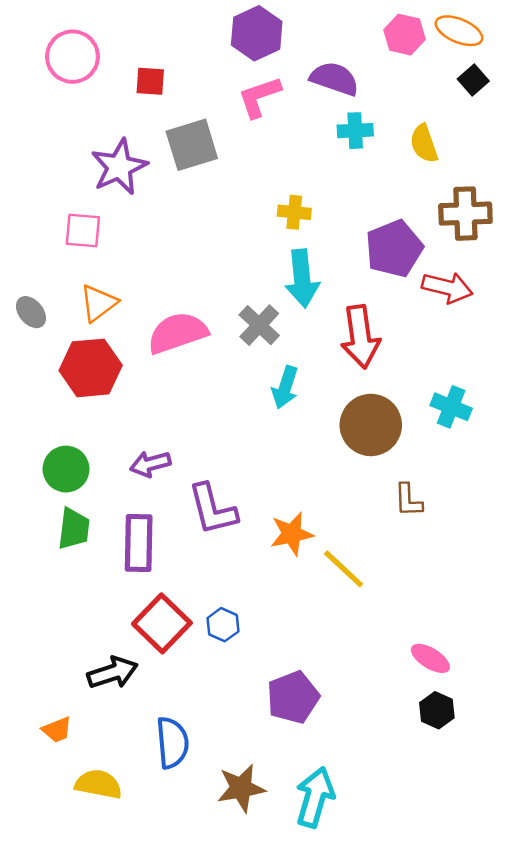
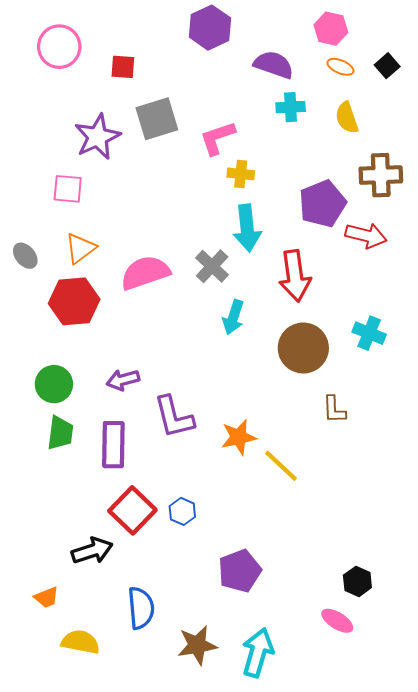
orange ellipse: (459, 31) -> (340, 67), moved, size x0.7
pink L-shape: (259, 97) -> (217, 138), moved
pink ellipse: (430, 658) -> (337, 621), moved

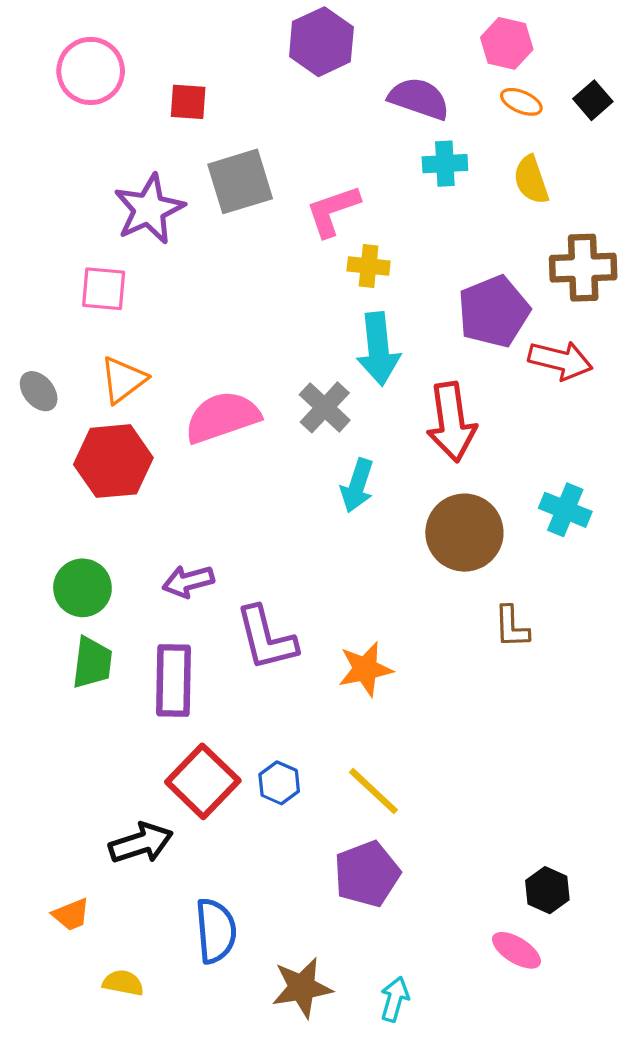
yellow line: (281, 466) -> (373, 791), moved
yellow semicircle: (80, 642) -> (123, 983), size x0.7
cyan arrow: (258, 653) -> (395, 999), size x0.6

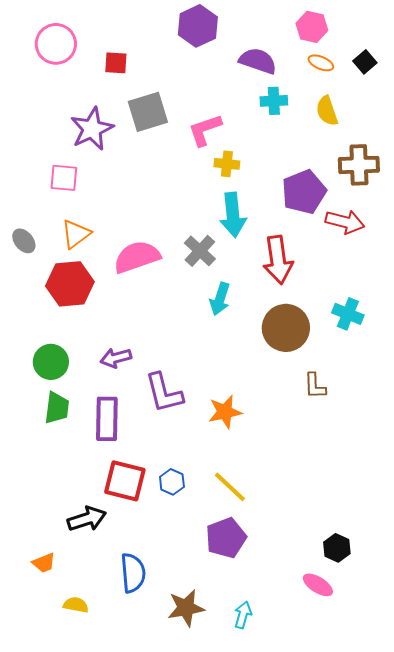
red square: (203, 781) -> (125, 481), turned -30

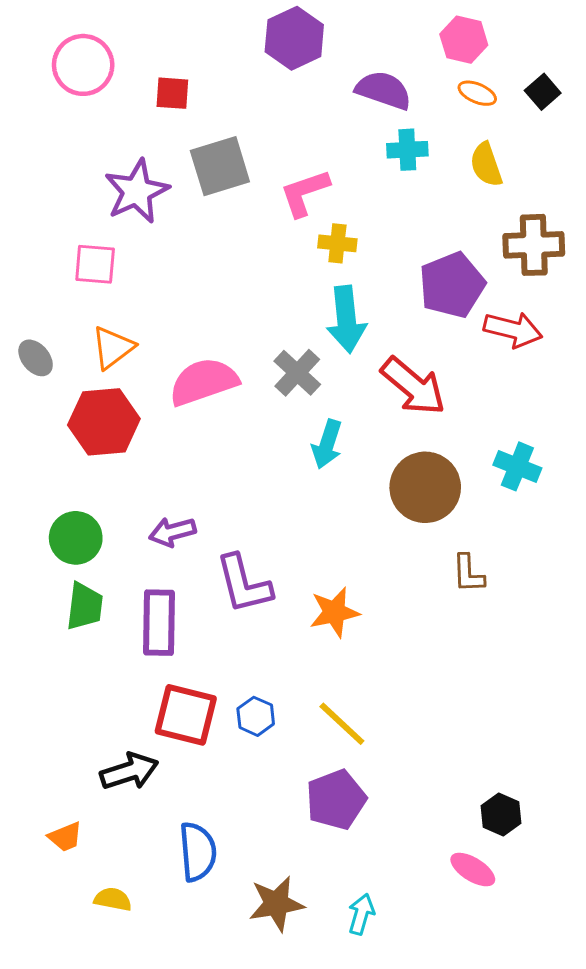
red arrow: (278, 260) -> (413, 386), turned -42

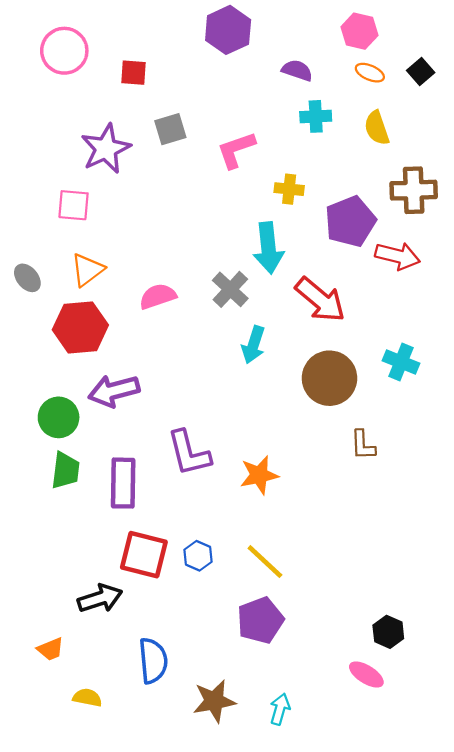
purple semicircle: (384, 90) -> (297, 70), size x0.7
gray square: (220, 166) -> (170, 129), size x0.7
yellow cross: (337, 243) -> (289, 189), moved
pink semicircle: (204, 382) -> (158, 296), size x0.7
purple arrow: (172, 532) -> (114, 391), moved, size x1.4

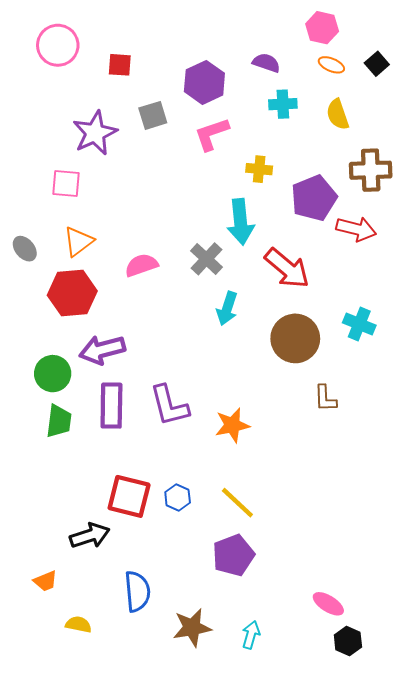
purple hexagon: (228, 30) -> (204, 82), moved
purple rectangle: (123, 483) -> (111, 406), moved
black hexagon: (388, 632) -> (348, 641), moved

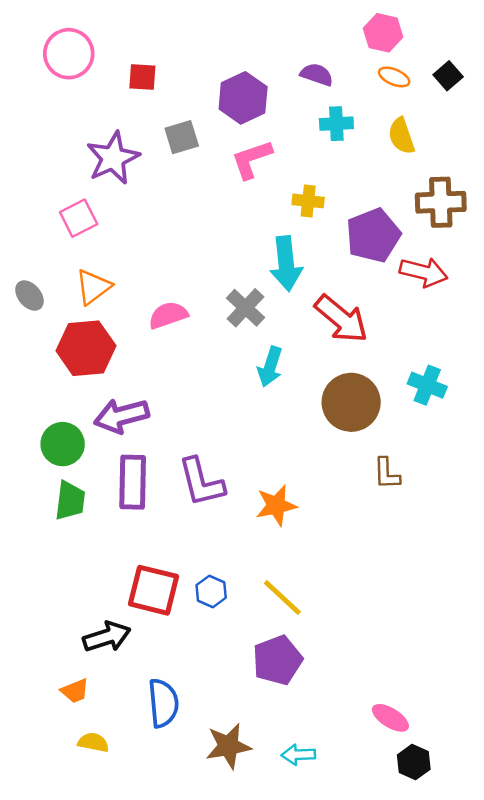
pink square: (66, 184) -> (79, 218), turned -32
orange trapezoid: (45, 581) -> (75, 691), moved
cyan arrow: (251, 635) -> (298, 755), turned -108

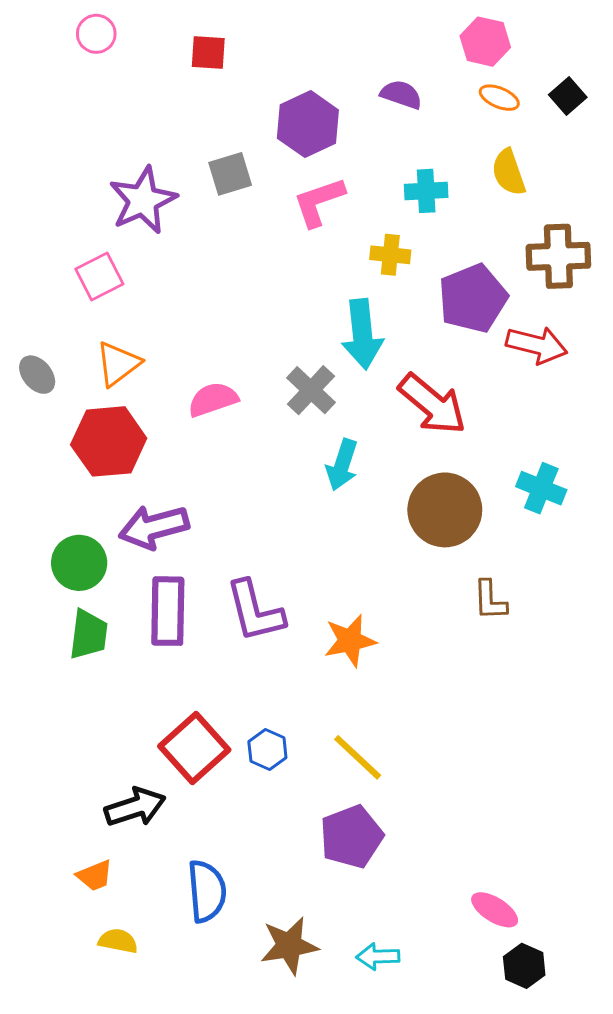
pink circle: (69, 54) -> (96, 34), moved, size x0.6
red square: (142, 77) -> (208, 52), moved
cyan cross: (336, 124) -> (426, 191), moved
red square: (153, 590) -> (194, 748), turned 34

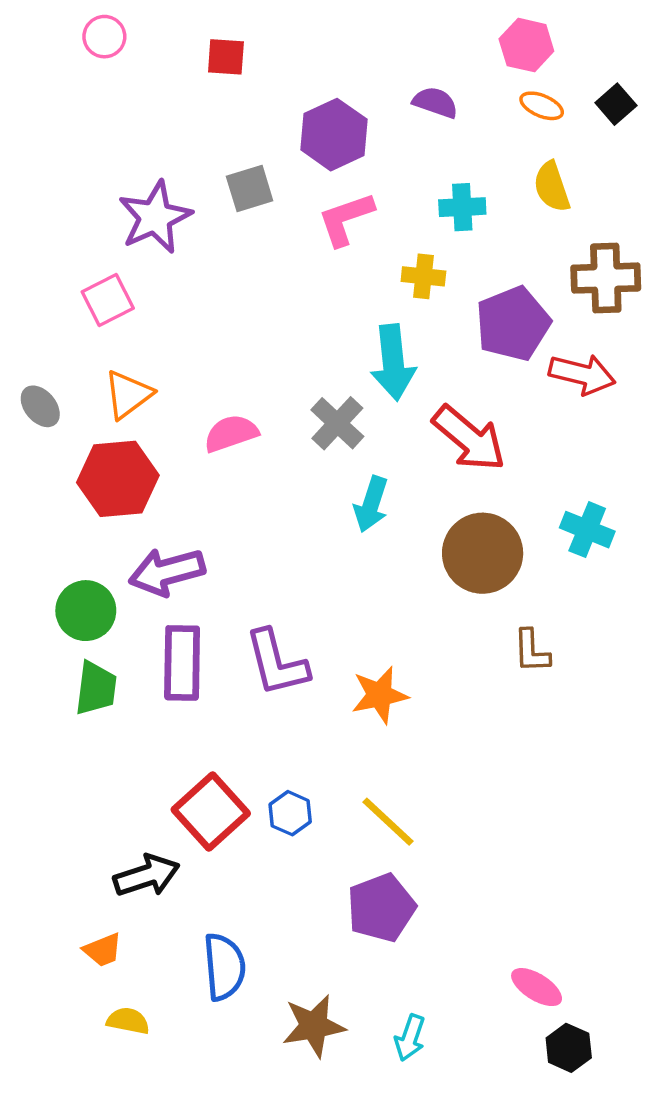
cyan arrow: (378, 957) -> (410, 1038), turned -69

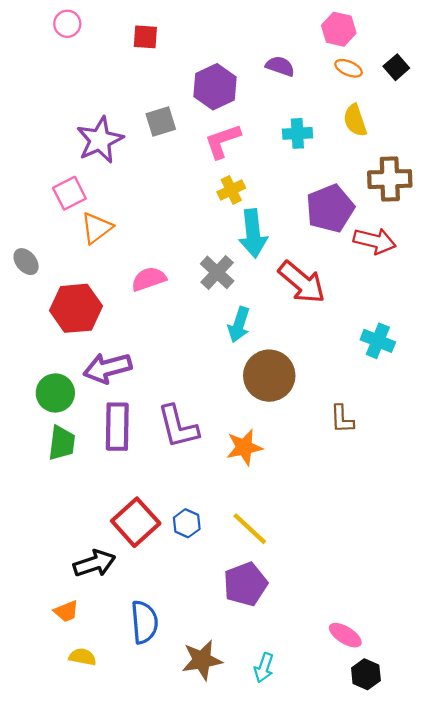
yellow cross: (423, 276) -> (231, 190), moved, turned -32
orange triangle: (128, 394) -> (97, 228), moved
brown circle: (483, 553) -> (269, 376), moved

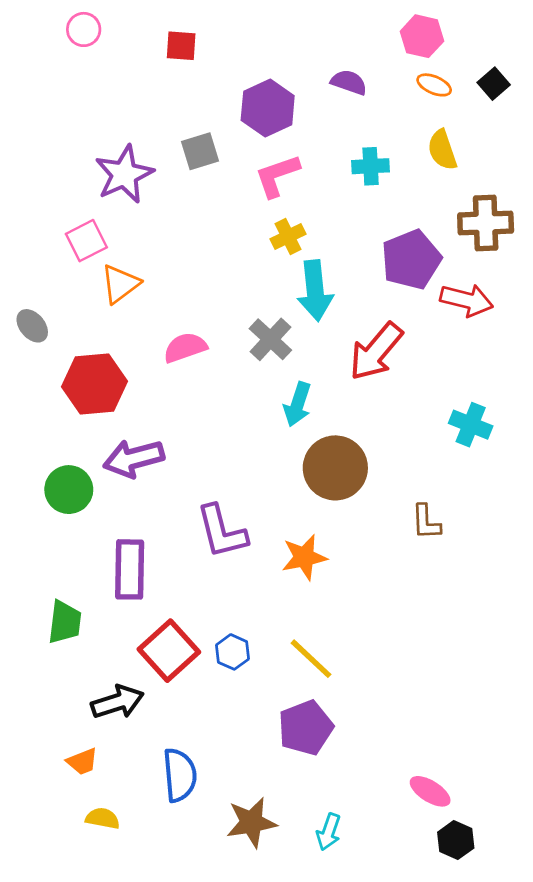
red arrow: (302, 282) -> (376, 352), turned 90
purple rectangle: (117, 427) -> (130, 569), moved
green trapezoid: (62, 443) -> (65, 622), moved

